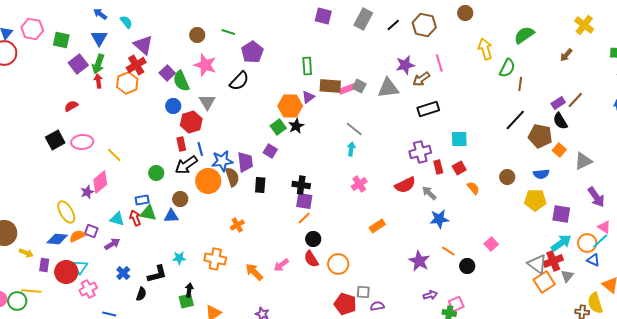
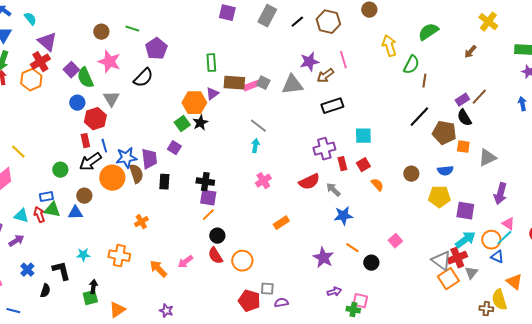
orange square: (559, 150) -> (463, 147), turned -32
purple arrow: (596, 197) -> (500, 194), turned 50
black L-shape: (157, 274) -> (61, 271), turned -90
pink square: (456, 304) -> (360, 301), turned 35

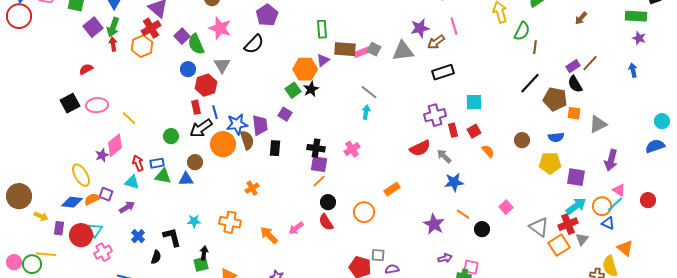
pink cross: (263, 181) -> (352, 149), moved
red arrow: (39, 215) -> (138, 163), moved
orange circle: (242, 261) -> (364, 212), moved
gray triangle: (441, 261) -> (539, 227), moved

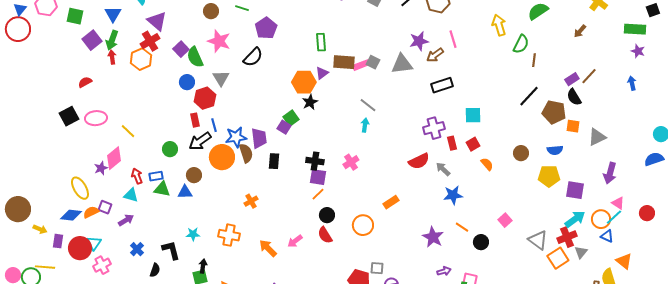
green square: (293, 90) -> (291, 118), moved

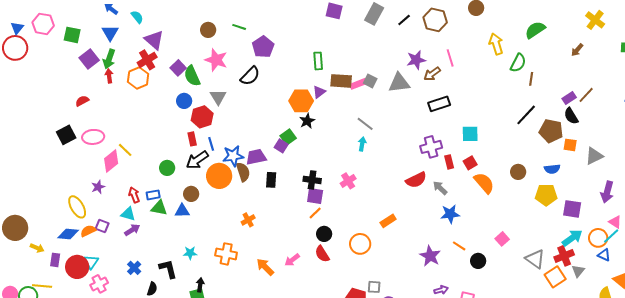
purple trapezoid: (259, 138) -> (256, 157), turned -95
pink diamond: (114, 158) -> (111, 161), moved
orange semicircle: (487, 164) -> (484, 183), size x1.6
purple arrow: (126, 220) -> (132, 230), moved

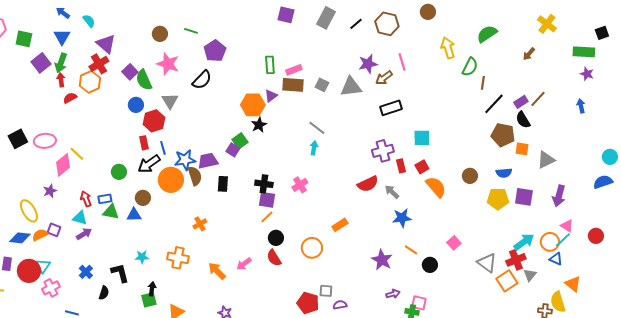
pink rectangle: (358, 84) -> (294, 70), moved
red semicircle: (82, 101) -> (70, 98), moved
black line: (526, 115) -> (494, 104), moved
purple square: (572, 209) -> (524, 197), moved

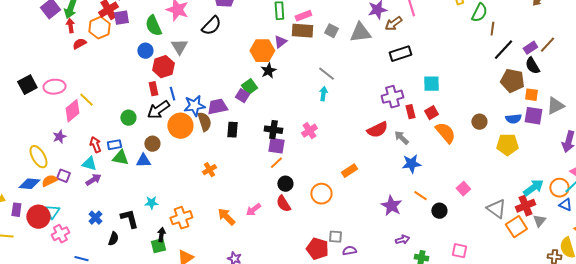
purple square: (130, 72) -> (121, 18), moved, turned 35
purple square: (524, 197) -> (533, 116), moved
orange cross: (178, 258) -> (181, 218), moved, turned -30
pink square: (419, 303) -> (459, 251), moved

